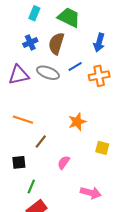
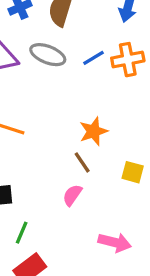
blue line: (75, 66) -> (93, 58), moved
brown line: (41, 142) -> (82, 162), moved, turned -72

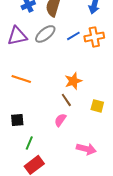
gray ellipse: (48, 55) -> (45, 34), turned -60

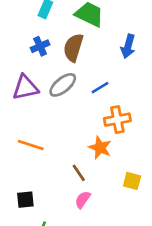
orange cross: (94, 37) -> (117, 120), moved
orange star: (73, 81) -> (100, 148), turned -30
brown line: (66, 100) -> (79, 173), moved

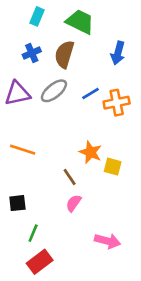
orange cross: (117, 120) -> (117, 103), moved
yellow square: (132, 181) -> (113, 167), moved

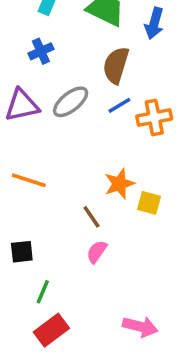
blue arrow: (118, 53) -> (154, 23), moved
brown semicircle: (64, 54) -> (116, 65), moved
orange star: (91, 152) -> (119, 184), turned 30
pink arrow: (107, 241) -> (140, 327), moved

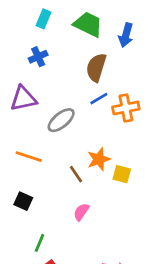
gray ellipse: (71, 102) -> (61, 120), moved
brown line: (91, 217) -> (76, 174), moved
black square: (22, 252) -> (23, 201), moved, turned 30

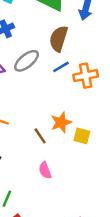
gray ellipse: (61, 120) -> (27, 61), moved
pink semicircle: (81, 212) -> (45, 170), turned -56

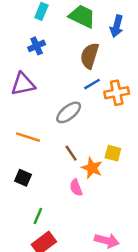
gray ellipse: (27, 61) -> (69, 112), moved
orange star: (61, 122) -> (92, 168), moved, turned -30

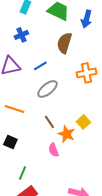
blue line: (92, 84) -> (40, 66), moved
yellow square: (113, 153) -> (83, 122), turned 32

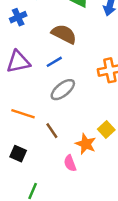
blue cross: (21, 35) -> (18, 17), moved
brown semicircle: (64, 43) -> (64, 34), moved, turned 100
brown line: (49, 122) -> (52, 131), moved

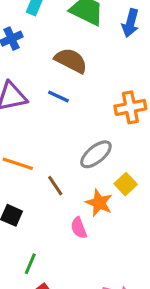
blue line: (54, 62) -> (58, 96), turned 56
gray ellipse: (63, 90) -> (96, 154), moved

